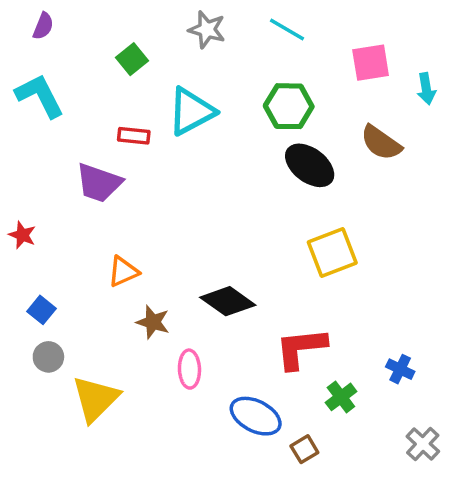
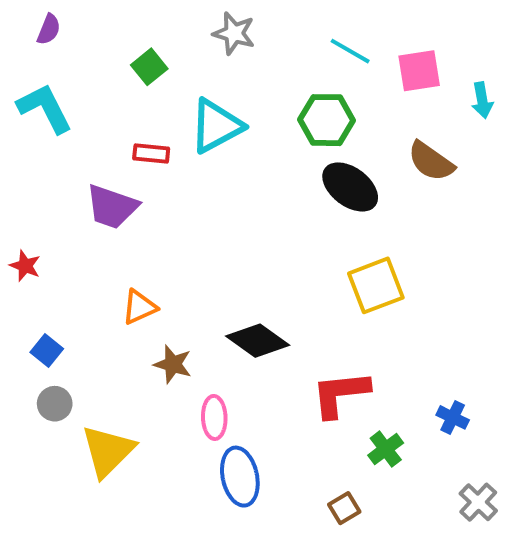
cyan line: (287, 30) -> (350, 51), moved
blue ellipse: (256, 416) -> (240, 477), moved, turned 51

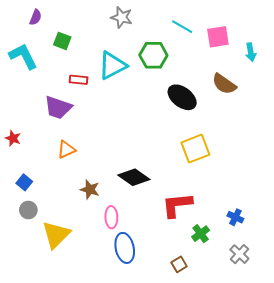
purple semicircle: (49, 29) -> (36, 17), moved
green square: (149, 67) -> (62, 41), moved, turned -30
green hexagon: (327, 120) -> (153, 55), moved
orange triangle: (139, 307) -> (66, 150), moved
gray cross: (478, 502) -> (239, 254), moved

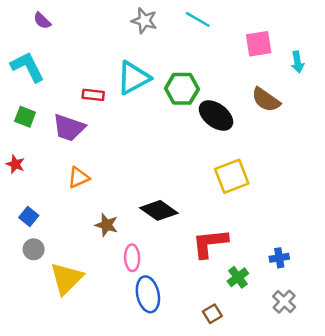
purple semicircle: (36, 17) -> (42, 21), turned 112
cyan line: (182, 27) -> (198, 19), moved
green square: (62, 41) -> (25, 117), moved
green hexagon: (153, 55) -> (182, 89), moved
blue cross: (235, 217) -> (279, 258), turned -35

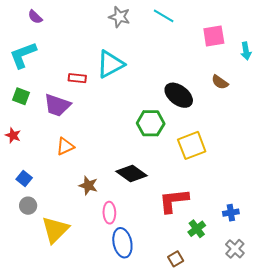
cyan L-shape: (28, 67) -> (23, 55), turned -84
green hexagon: (182, 89) -> (151, 123), moved
brown semicircle: (266, 100) -> (220, 82), size x0.7

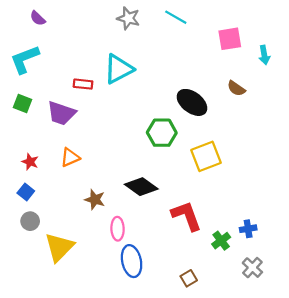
red star: (13, 135) -> (30, 162), moved
red L-shape: (174, 201) -> (187, 216), turned 76
green cross: (197, 229) -> (221, 241), moved

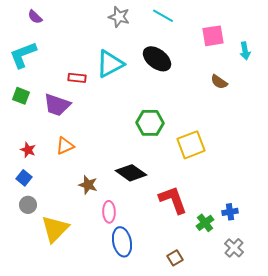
black ellipse: (192, 102) -> (157, 59), moved

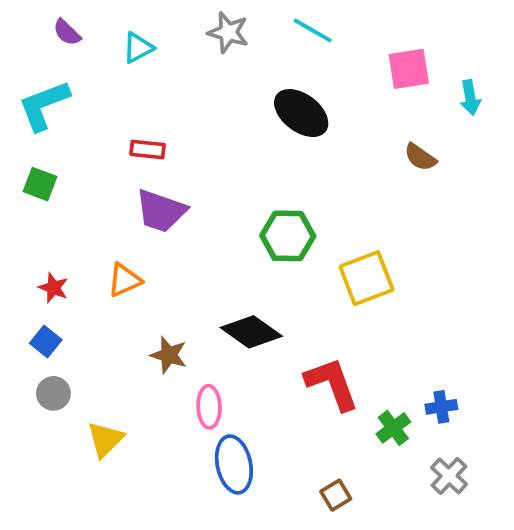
cyan triangle: (110, 64) -> (138, 48), moved, size x0.6
purple trapezoid: (57, 105) -> (161, 211), moved
yellow triangle: (55, 229) -> (105, 439), size x0.7

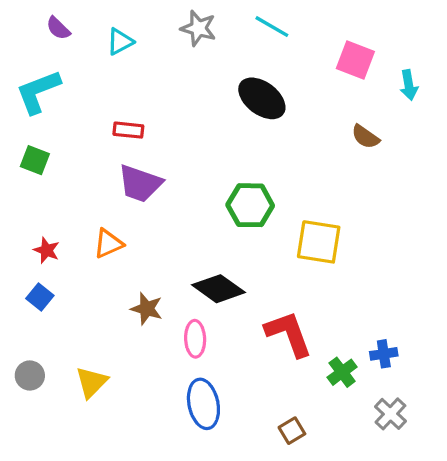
pink square: (409, 69) -> (355, 60), turned 30
yellow square: (366, 278) -> (319, 242), turned 30
gray circle: (53, 393) -> (30, 375), moved
pink ellipse: (209, 407) -> (195, 339), moved

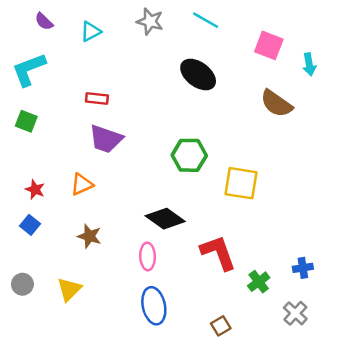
brown semicircle: (365, 137) -> (276, 104), size x1.5
brown star: (147, 309) -> (89, 236), moved
blue cross: (384, 354) -> (303, 268), moved

